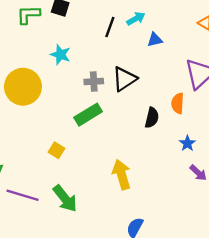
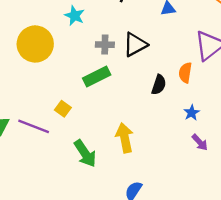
purple line: (23, 195) -> (34, 126), moved
green arrow: (65, 199) -> (85, 153), moved

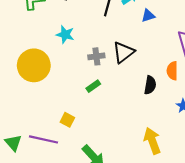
green rectangle: (97, 77) -> (93, 86), size x0.6
yellow arrow: (125, 138) -> (152, 141), moved

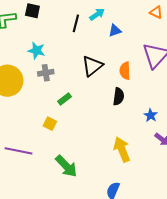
gray cross: (96, 56) -> (46, 73), moved
orange semicircle: (172, 71) -> (125, 71), moved
yellow square: (67, 120) -> (50, 124), moved

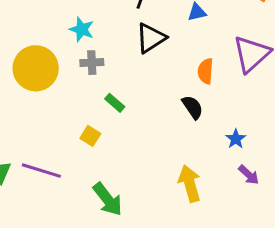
black triangle: (92, 66) -> (151, 38), moved
black semicircle: (119, 97) -> (193, 107), turned -48
green rectangle: (65, 99) -> (115, 103), turned 72

